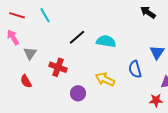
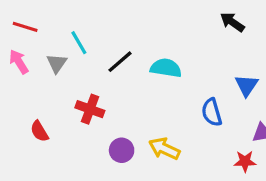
cyan line: (45, 15) -> (79, 43), moved
gray triangle: (30, 53) -> (57, 63), moved
yellow arrow: (105, 79) -> (164, 149), moved

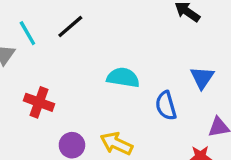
black line: (120, 62) -> (70, 27), moved
cyan semicircle: (166, 68) -> (123, 78), moved

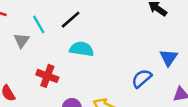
cyan semicircle: (123, 78) -> (82, 49), moved
blue semicircle: (166, 106) -> (142, 78), turned 65

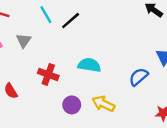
cyan line: (39, 24) -> (46, 15), moved
cyan semicircle: (82, 49) -> (89, 65), moved

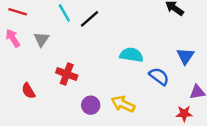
cyan semicircle: (89, 65) -> (131, 55), moved
blue semicircle: (139, 77) -> (159, 76), turned 78

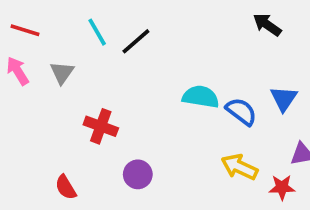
blue semicircle: (159, 76) -> (241, 112), moved
red semicircle: (28, 91) -> (66, 187), moved
yellow arrow: (123, 104) -> (239, 167), moved

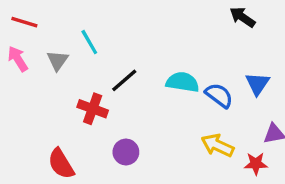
cyan line: (97, 32) -> (89, 42), moved
black line: (136, 41) -> (124, 80), moved
red semicircle: (66, 187) -> (61, 164), size x1.4

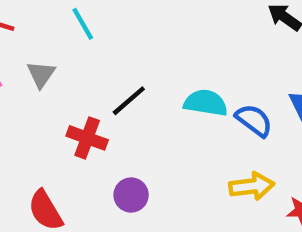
cyan line: (89, 42) -> (83, 24), moved
yellow arrow: (217, 145) -> (252, 186), turned 148

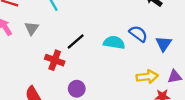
blue semicircle: (254, 120) -> (138, 34), moved
yellow arrow: (252, 186) -> (147, 77), moved

